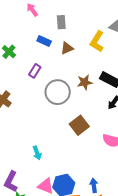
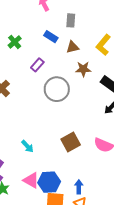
brown star: (85, 82) -> (83, 69), moved
brown square: (79, 125) -> (71, 142), moved
cyan arrow: (37, 153) -> (27, 146), turned -32

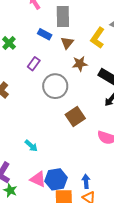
gray rectangle: (71, 20) -> (63, 16), size x1.5
brown triangle: (73, 47) -> (67, 43), turned -32
brown square: (71, 142) -> (75, 117), moved

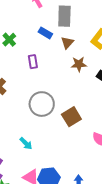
purple rectangle: (34, 64) -> (33, 62), turned -48
gray circle: (55, 86) -> (42, 104), moved

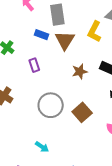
brown triangle: (67, 43) -> (65, 40), size x1.5
brown star: (79, 64) -> (80, 71), moved

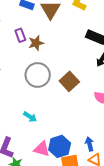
brown star: (80, 71) -> (36, 43), moved

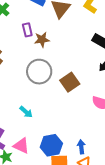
pink triangle: (42, 149) -> (21, 146), moved

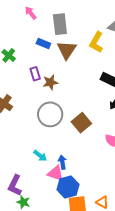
pink triangle: (21, 146) -> (56, 173), moved
blue arrow: (81, 147) -> (62, 162), moved

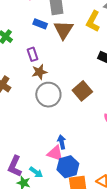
brown star: (50, 82) -> (39, 72), moved
brown square: (81, 123) -> (82, 91), moved
cyan arrow: (40, 156) -> (36, 172), moved

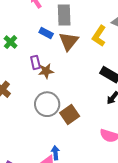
brown star: (39, 72) -> (46, 71), moved
brown square: (82, 91) -> (70, 114), moved

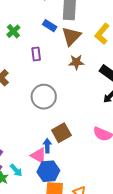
brown star: (46, 71) -> (76, 62), moved
brown square: (70, 114) -> (61, 133), moved

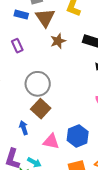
brown square: (61, 133) -> (41, 109), moved
blue arrow: (47, 146) -> (24, 128), moved
blue hexagon: (48, 171) -> (78, 136), moved

